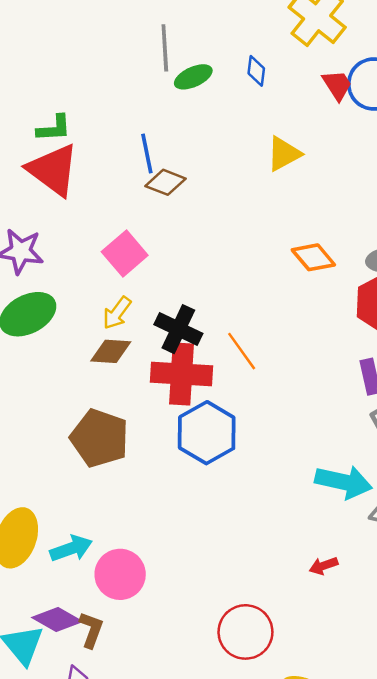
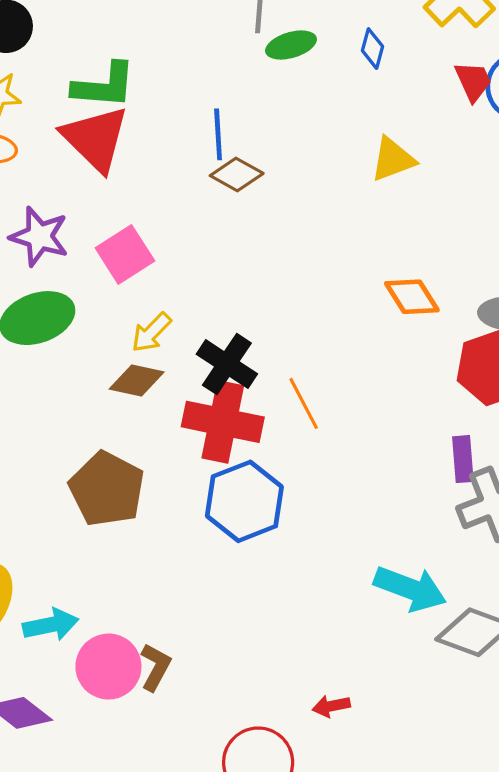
green L-shape: (54, 128) -> (104, 85), size x1.4
pink square: (125, 253) -> (125, 254), moved
red arrow: (323, 566) -> (331, 706), moved
brown L-shape: (91, 630) -> (156, 667), moved

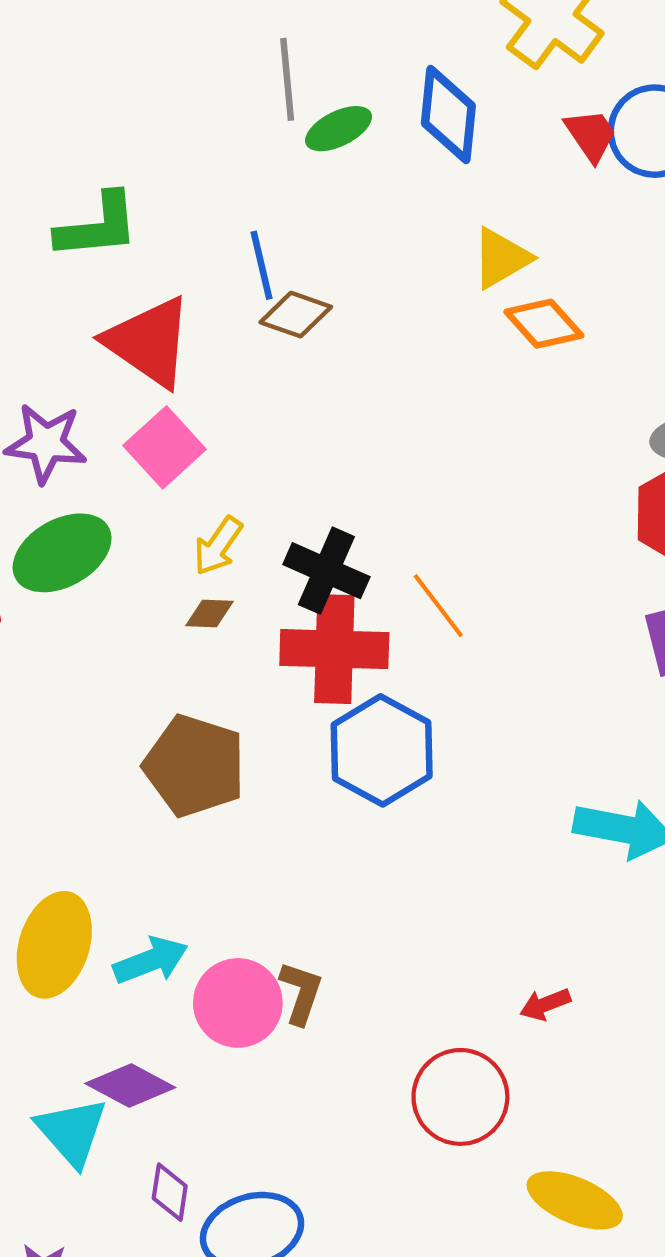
blue diamond: (372, 49) -> (448, 115), size x1.8
red triangle: (95, 138) -> (149, 342), moved
orange diamond: (412, 297) -> (544, 324), moved
brown diamond: (137, 380) -> (209, 613), size x0.7

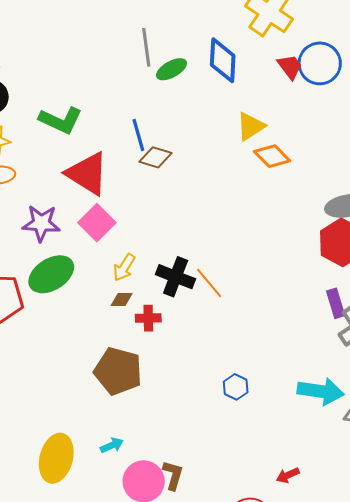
green L-shape: (98, 226) -> (61, 120), turned 33
orange line: (438, 606) -> (209, 283), moved
red cross: (334, 649) -> (148, 318), moved, size x0.5
blue hexagon: (382, 750) -> (236, 387), moved, size x0.5
cyan arrow: (151, 960) -> (112, 445), moved, size x0.7

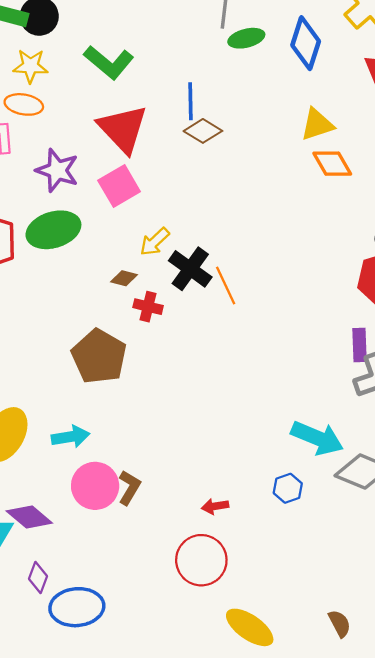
yellow arrow: (124, 267) -> (155, 242), moved
blue hexagon: (236, 387) -> (288, 488), moved
cyan arrow: (112, 445) -> (71, 437), size x1.4
red arrow: (288, 475) -> (215, 506), moved

